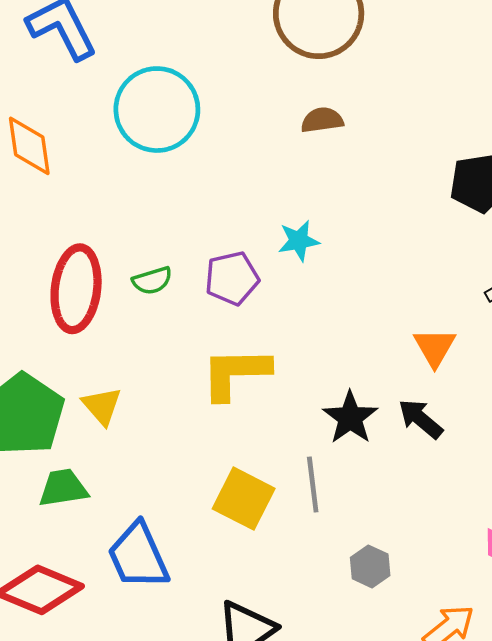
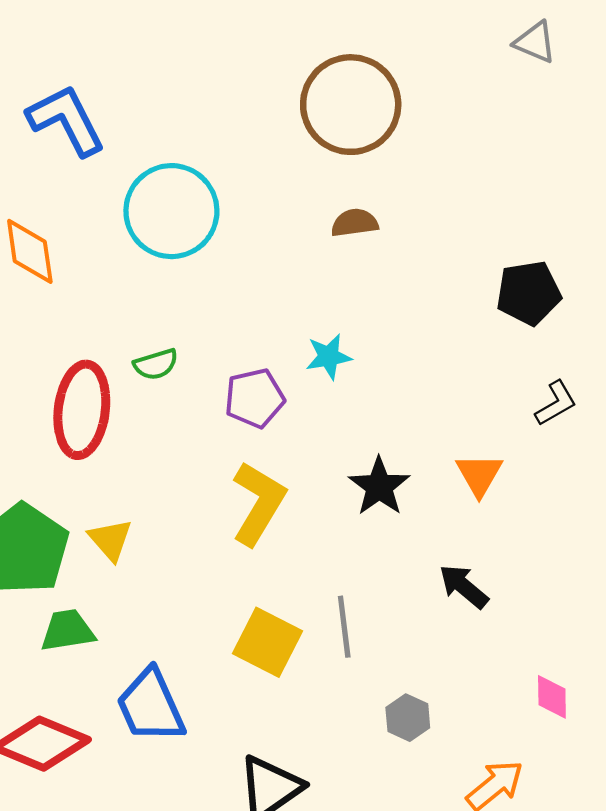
green semicircle: (152, 281) -> (156, 364), moved
yellow L-shape: (235, 373) -> (258, 503), turned 122
black star: (350, 418) -> (379, 486), moved
black arrow: (421, 419) -> (464, 586), moved

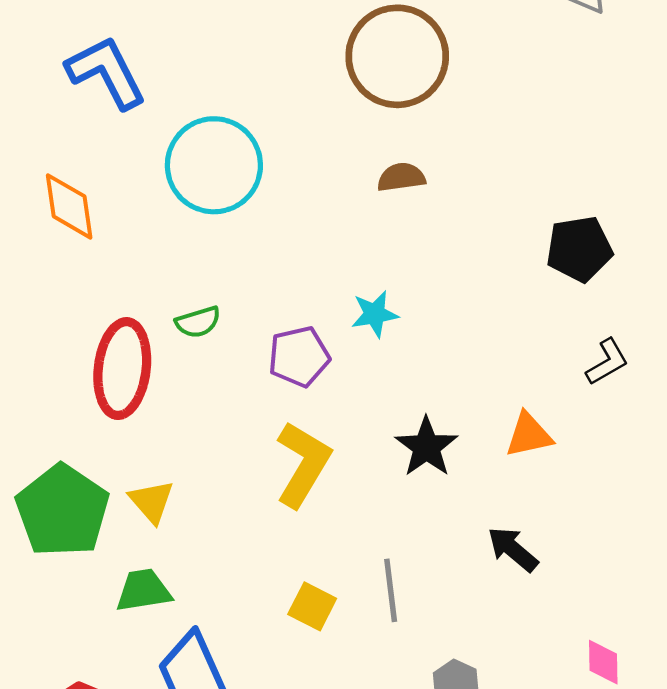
orange triangle: (479, 475) -> (529, 435), turned 48
green trapezoid: (68, 631) -> (143, 590), moved
yellow square: (268, 642) -> (312, 606), size x0.7

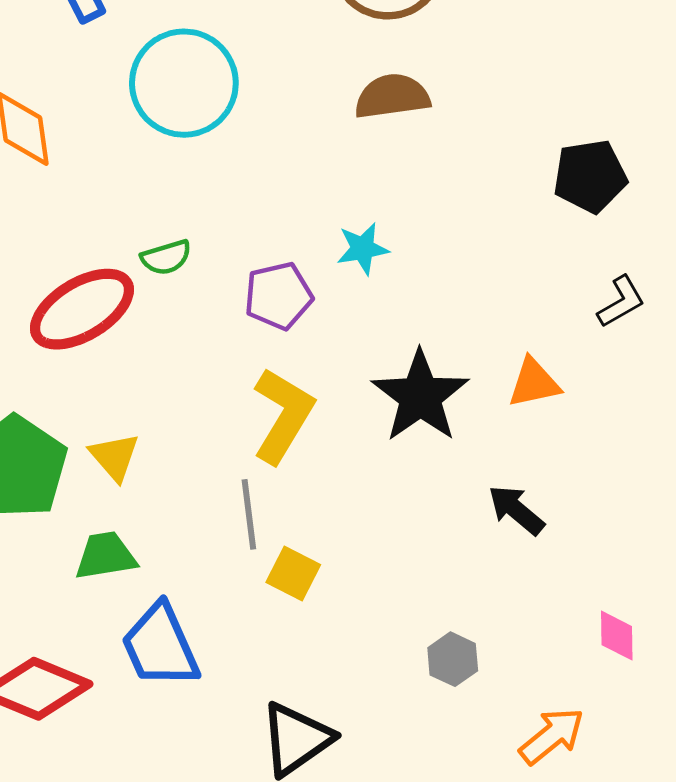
brown semicircle: (401, 177) -> (392, 96), size x1.4
red ellipse: (122, 369) -> (82, 309), turned 52
black star: (426, 447) -> (420, 396), size x1.4
gray line: (391, 590) -> (249, 514), moved

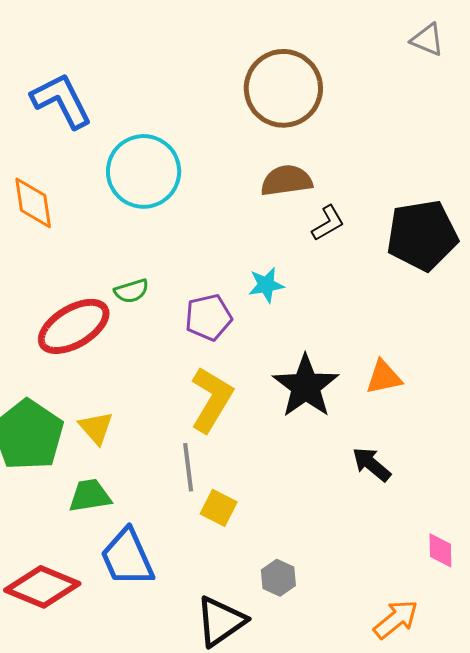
black pentagon: (590, 176) -> (422, 235), size x1.4
black L-shape: (621, 302) -> (328, 223), moved
gray hexagon: (453, 659) -> (278, 578), moved

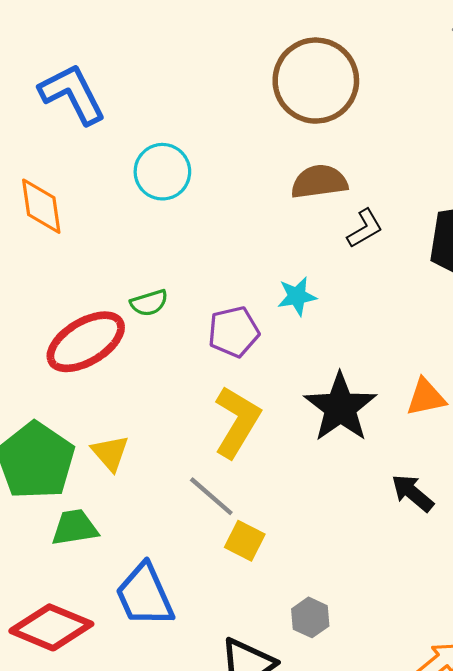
cyan circle: (144, 171) -> (162, 172), size x0.7
gray line: (188, 467) -> (211, 496), turned -42
green trapezoid: (90, 496) -> (75, 527), moved

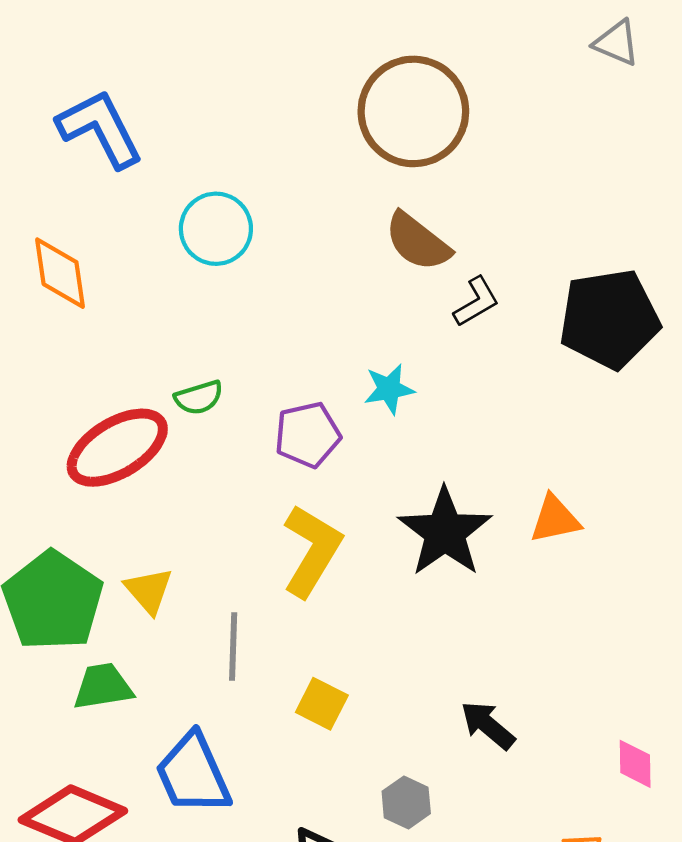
brown semicircle: (319, 182) -> (418, 242), turned -134
black arrow: (413, 493) -> (488, 725), moved
gray line: (211, 496) -> (233, 646), moved, turned 51

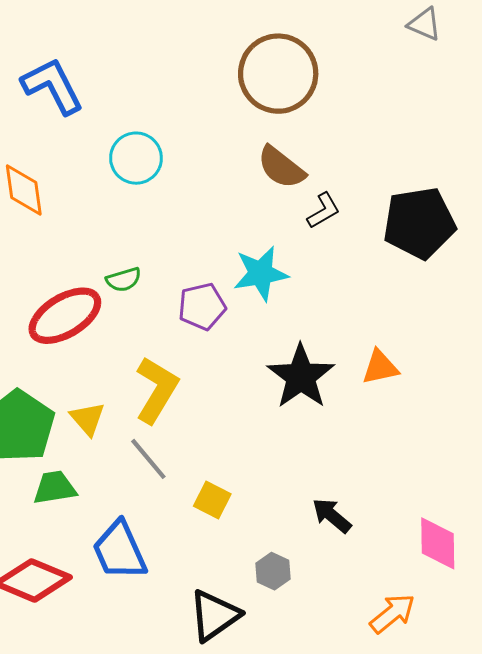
cyan star: (389, 389) -> (261, 273), size x1.5
yellow L-shape: (312, 551) -> (157, 390), moved
gray line: (233, 646) -> (148, 459), turned -42
pink diamond: (635, 764) -> (438, 543), size x1.5

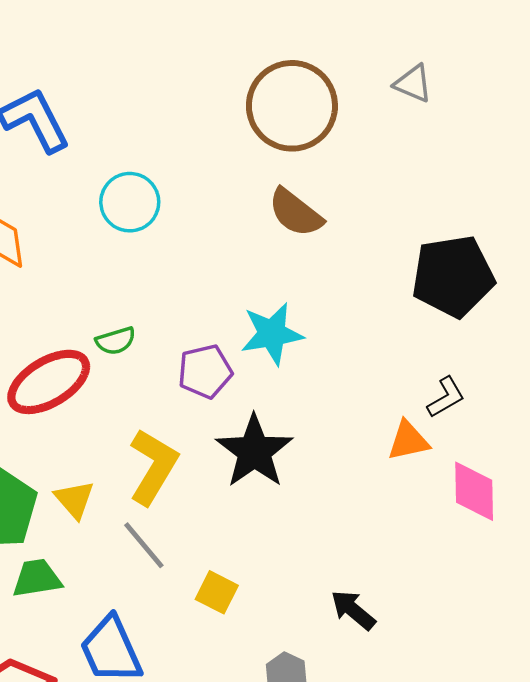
gray triangle: (424, 24) -> (413, 83), moved
black L-shape: (323, 211) -> (446, 397), moved
black star: (301, 376) -> (254, 451), moved
pink diamond: (438, 543) -> (474, 491), moved

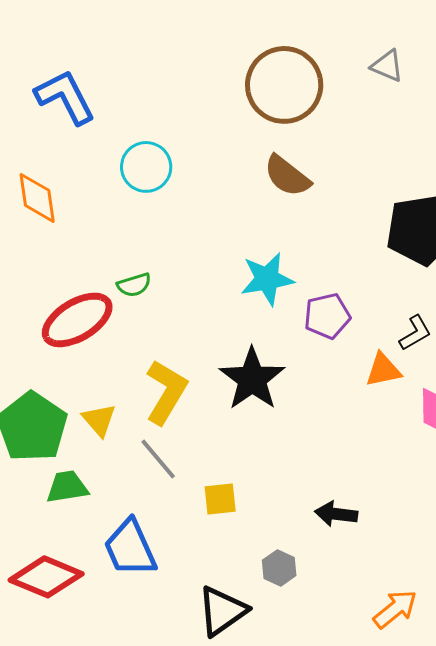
purple pentagon: (205, 371) -> (327, 316), moved
yellow square: (217, 592) -> (220, 499), turned -33
black arrow: (353, 610) -> (336, 514), turned -33

